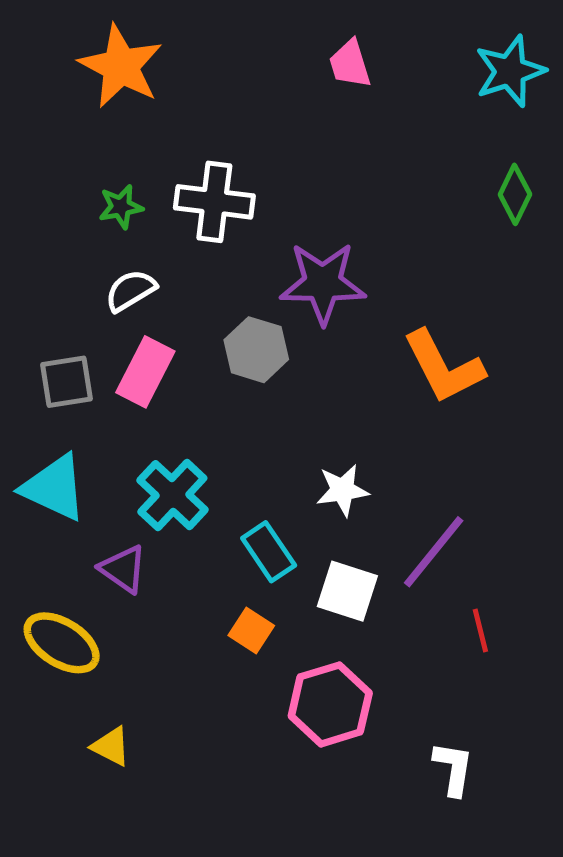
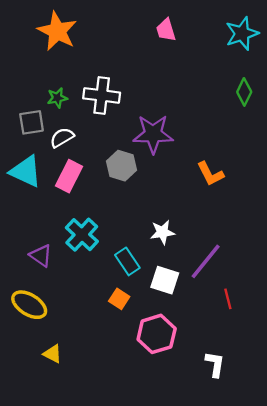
orange L-shape: (444, 367) -> (210, 174), size x0.7
gray square: (67, 382) -> (32, 122), moved
cyan triangle: (54, 488) -> (26, 171), moved
purple triangle: (123, 569) -> (41, 256), moved

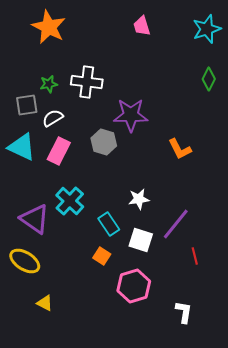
purple triangle: (41, 256) -> (35, 219), size x1.5

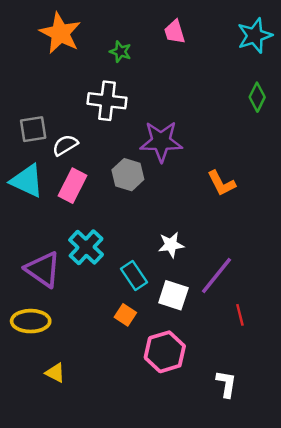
green star: (49, 84) -> (121, 52), moved, turned 30
yellow ellipse: (25, 261) -> (31, 321), turned -32

